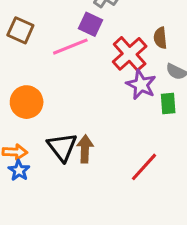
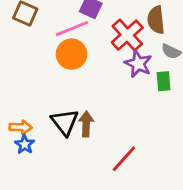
brown semicircle: (160, 38) -> (156, 20), size x1.4
orange circle: (27, 102) -> (72, 54), moved
red line: (144, 167) -> (124, 159), moved

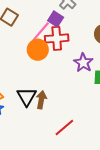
pink line: (72, 29) -> (40, 32), turned -35
red cross: (127, 35) -> (57, 38), moved, turned 30

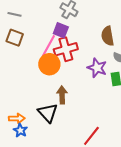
brown arrow: (41, 100) -> (62, 95), moved

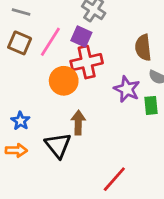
pink line: (48, 46) -> (50, 42), moved
blue star: (20, 130) -> (20, 121), moved

